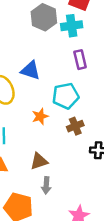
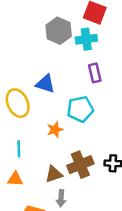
brown cross: (75, 126) -> (80, 165), moved, size x1.5

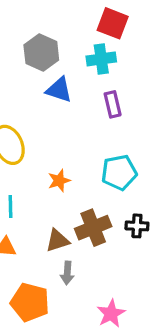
gray hexagon: (59, 31) -> (41, 52), moved
blue triangle: (45, 84) -> (59, 90), moved
cyan pentagon: (80, 109) -> (119, 172), moved

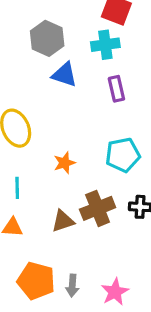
gray arrow: (67, 273) -> (72, 286), moved

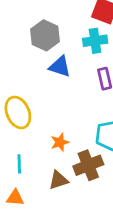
brown cross: (98, 208) -> (88, 165), moved
brown triangle: (63, 221) -> (59, 180), moved

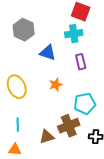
gray hexagon: (45, 35) -> (24, 30), moved
orange star: (60, 142) -> (56, 85), moved

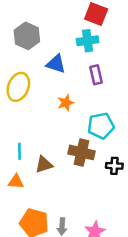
yellow ellipse: (17, 87) -> (18, 87), moved, turned 45
brown cross: (69, 126) -> (81, 152), turned 35
brown triangle: (47, 137) -> (44, 165), moved

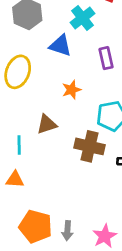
cyan cross: (88, 41) -> (83, 18), moved, turned -30
brown triangle: (44, 165) -> (47, 124), moved

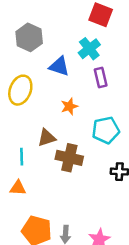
cyan cross: (83, 18) -> (89, 49), moved
brown cross: (89, 146) -> (69, 158), moved

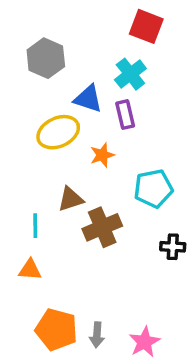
purple rectangle: (101, 78) -> (125, 115), moved
yellow ellipse: (20, 90) -> (58, 132), moved, turned 44
brown cross: (69, 158) -> (102, 227), turned -36

